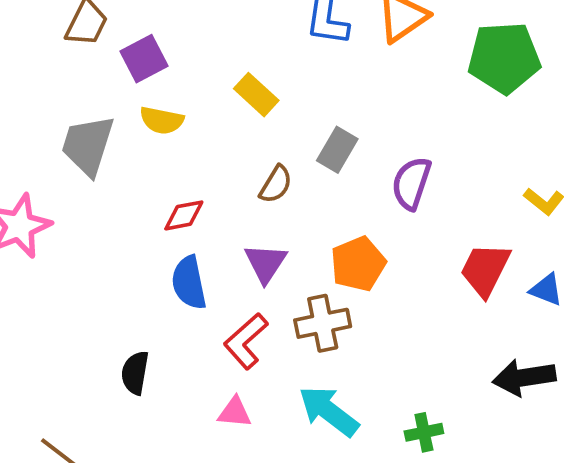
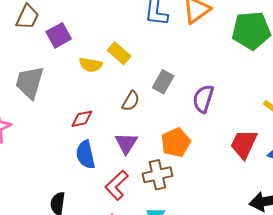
yellow semicircle: (162, 120) -> (91, 65), moved

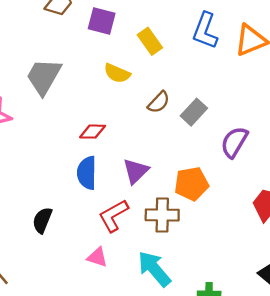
purple square: (59, 35) -> (102, 21), moved, turned 30
yellow rectangle: (119, 53) -> (150, 41), moved
brown semicircle: (131, 101) -> (159, 102), moved

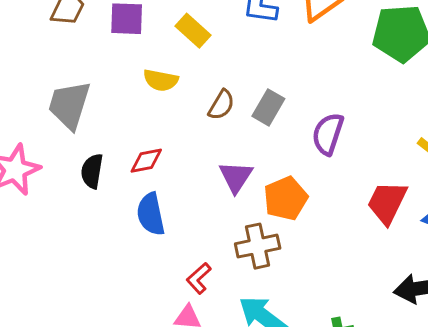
purple triangle: (136, 171) -> (236, 177), moved
red L-shape: (113, 216) -> (199, 278), moved, size x0.7
black semicircle: (42, 220) -> (92, 171), moved

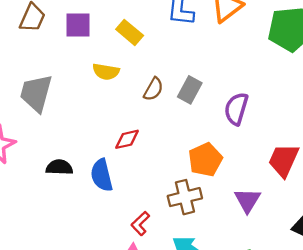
red diamond: (146, 161) -> (127, 139), moved
black semicircle: (92, 171) -> (59, 167), moved, turned 85
purple triangle: (236, 177) -> (247, 200), moved

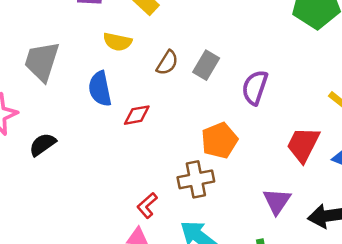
black semicircle: (59, 167) -> (43, 144), moved, turned -40
blue semicircle: (102, 175) -> (100, 89), moved
purple triangle: (247, 200) -> (277, 201), moved

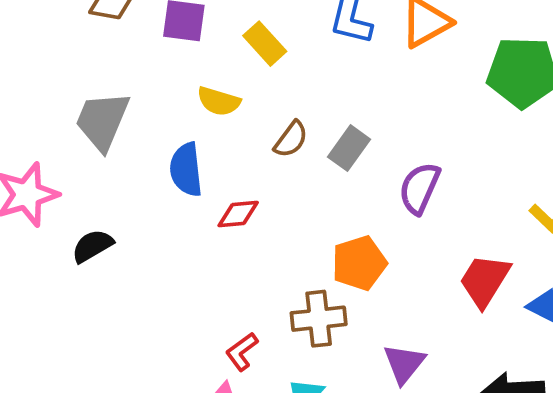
purple triangle: (277, 201) -> (404, 364), moved

